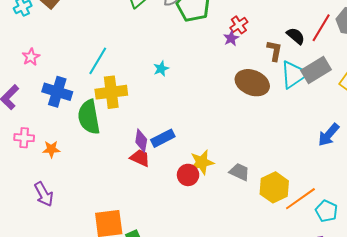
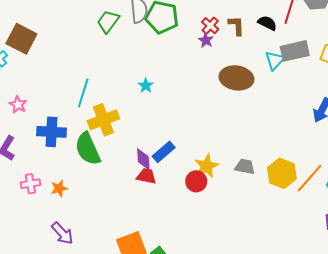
brown L-shape: (274, 51) -> (236, 26), moved
gray rectangle: (316, 70) -> (295, 51), turned 32
cyan triangle: (294, 74) -> (275, 60), size x0.7

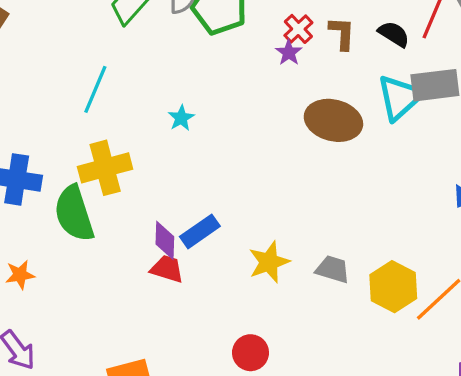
cyan triangle: (275, 60) -> (400, 97), size x1.4
cyan line: (83, 93) -> (95, 89), moved
red circle: (196, 181) -> (251, 353), moved

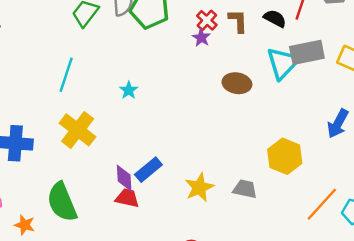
brown ellipse: (333, 120) -> (237, 83), size x0.7
yellow cross: (105, 168) -> (78, 130), turned -33
green semicircle: (74, 214) -> (62, 202), moved
orange star: (20, 275) -> (25, 225), moved, turned 30
yellow hexagon: (393, 287) -> (285, 156), moved

